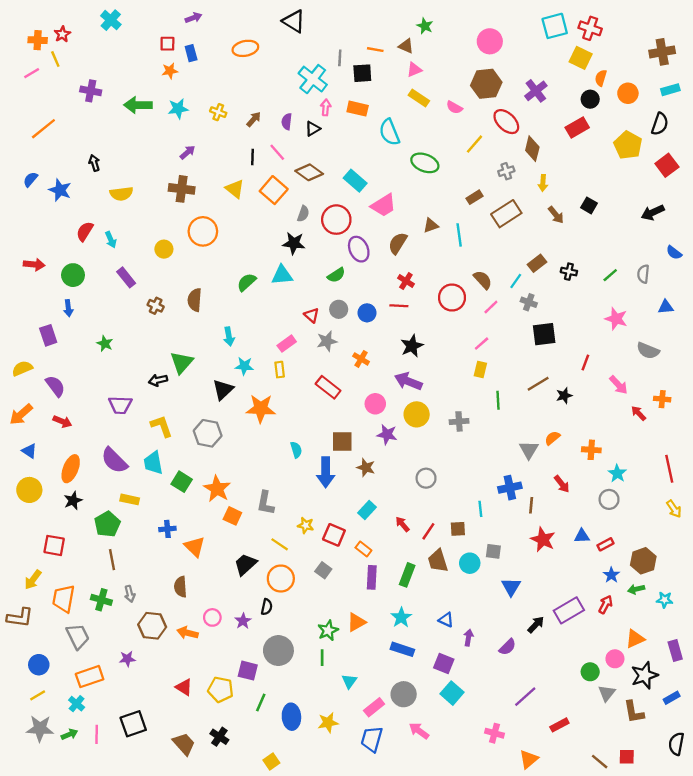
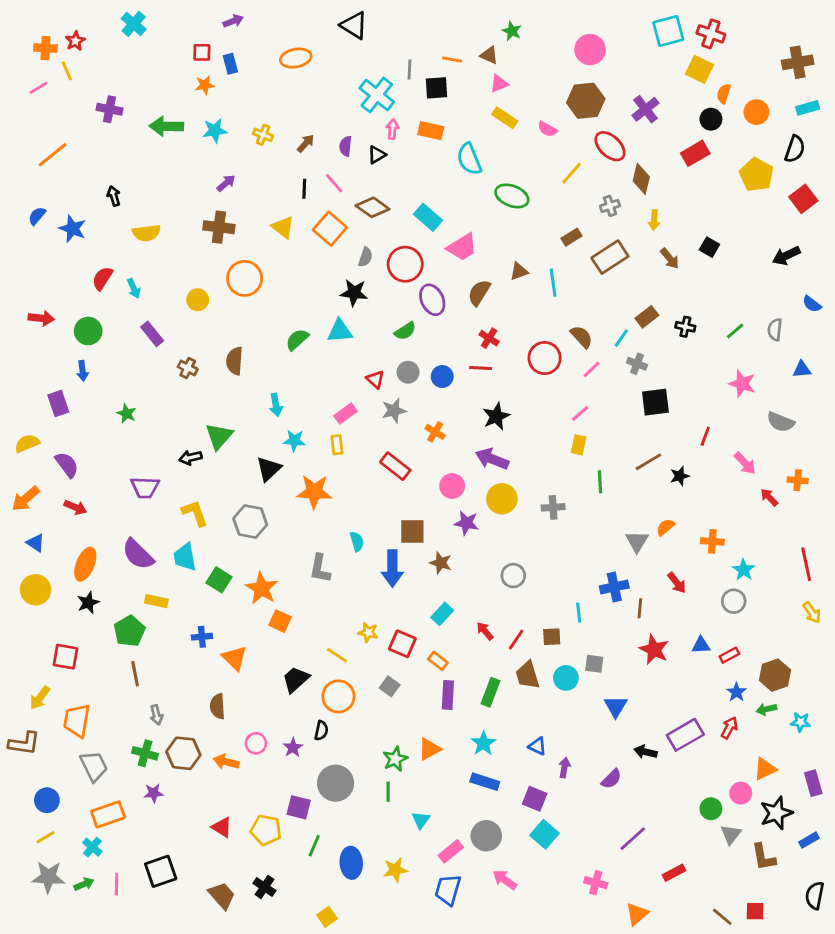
gray L-shape: (265, 503) -> (320, 568), moved
green cross: (101, 600) -> (145, 753), moved
black arrow: (536, 625) -> (645, 752), turned -120

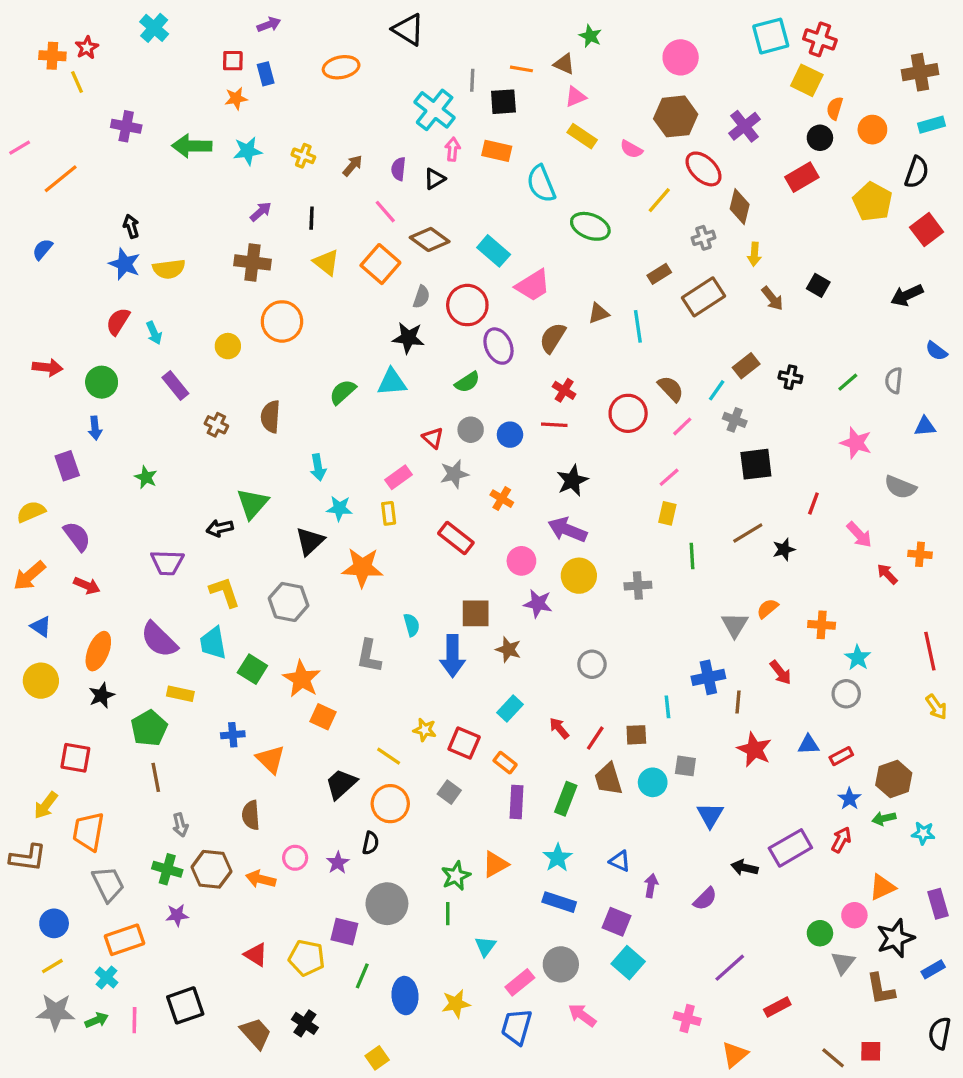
pink line: (38, 88) -> (20, 148), moved
black line: (304, 189) -> (312, 218), moved
blue star: (73, 229) -> (125, 264), moved

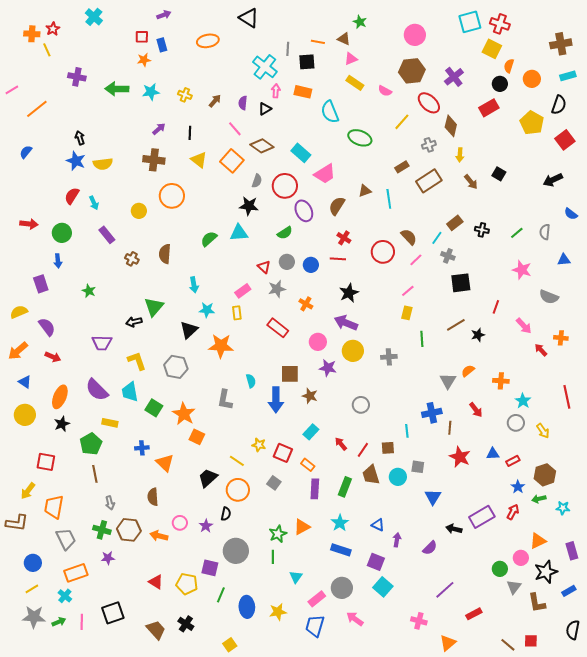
yellow arrow: (936, 707) -> (543, 431), moved

